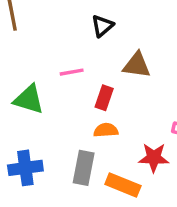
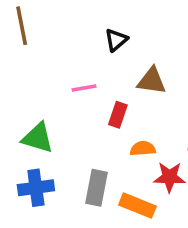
green triangle: (29, 99) -> (38, 138), moved
orange semicircle: (106, 130) -> (143, 149), moved

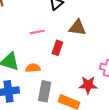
orange semicircle: (143, 149) -> (33, 68), moved

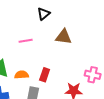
red rectangle: (57, 48) -> (45, 75), moved

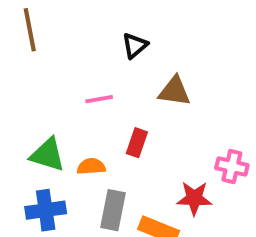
red rectangle: (45, 75) -> (137, 143), moved

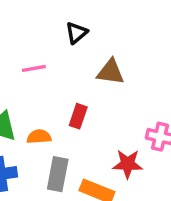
pink line: (99, 99) -> (34, 68), moved

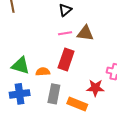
pink line: (34, 68) -> (65, 33), moved
red rectangle: (78, 116) -> (66, 60), size x1.5

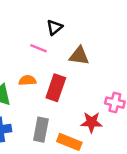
pink line: (65, 33) -> (39, 48), moved, turned 32
orange semicircle: (43, 72) -> (27, 80), moved

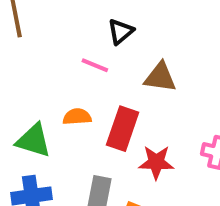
red star: (91, 122) -> (156, 162), moved

